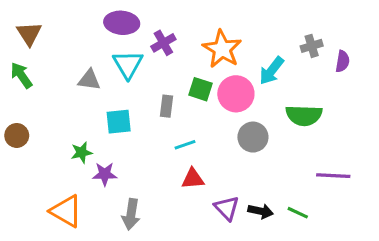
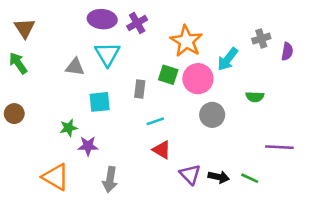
purple cross: (163, 43) -> (137, 23), moved
green semicircle: (304, 115) -> (255, 97), size x0.6
red triangle: (193, 179) -> (162, 150), turned 36

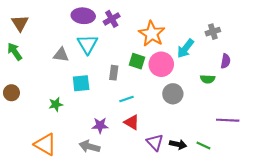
purple semicircle: (287, 51) -> (226, 61), moved
purple star: (88, 146) -> (100, 125), moved
gray arrow: (110, 180) -> (90, 147), turned 96

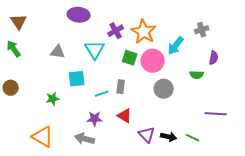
purple cross: (112, 19) -> (116, 31), moved
cyan triangle: (87, 44) -> (95, 50), moved
gray rectangle: (114, 73) -> (121, 87), moved
cyan line: (126, 99) -> (102, 94), moved

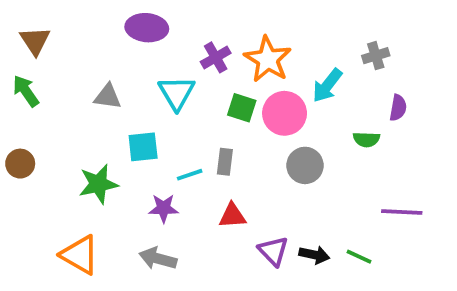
green star: (53, 99) -> (98, 184), size x1.5
red triangle: (125, 116) -> (232, 216), turned -35
purple star: (95, 119) -> (164, 208), moved

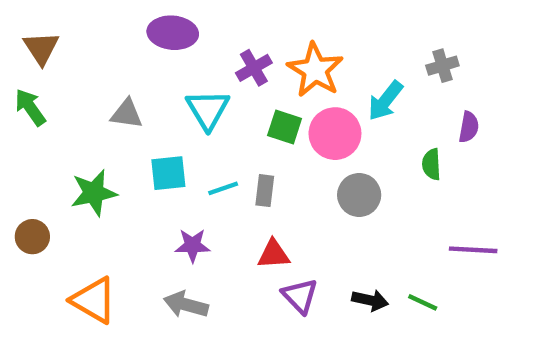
green semicircle: (366, 139) -> (431, 164), turned 85
brown circle: (20, 164) -> (32, 237), moved
cyan line: (190, 175) -> (223, 188), moved
green star: (98, 184) -> (94, 193), moved
purple triangle: (273, 251) -> (300, 296), moved

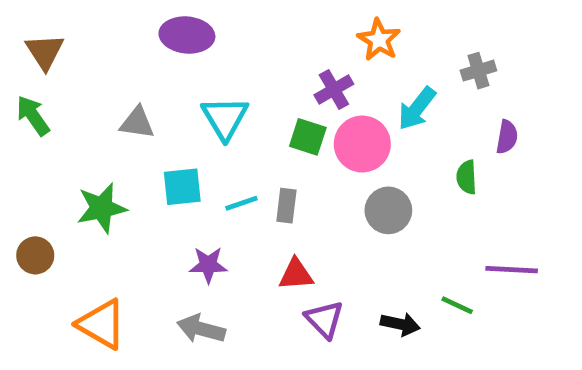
purple cross: (254, 68) -> (334, 90), moved
orange star: (315, 70) -> (379, 40), moved, size x0.7
green line: (423, 302) -> (457, 305), moved

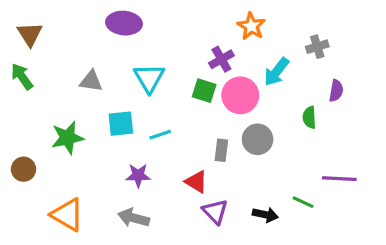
gray rectangle: (286, 206) -> (221, 150), moved
red triangle: (296, 274) -> (196, 182), turned 35

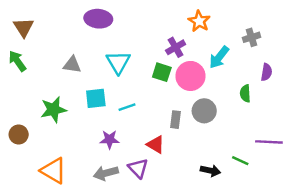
purple triangle: (215, 212) -> (138, 168), moved
gray arrow: (133, 218) -> (106, 173), turned -30

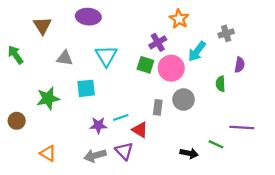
brown triangle: (24, 27) -> (42, 26), moved
cyan line: (127, 107) -> (121, 117), moved
orange triangle: (53, 171) -> (48, 153), size x0.7

